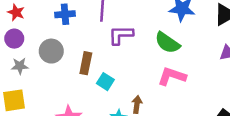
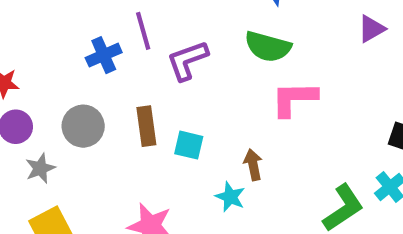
blue cross: (65, 14) -> (104, 55), moved

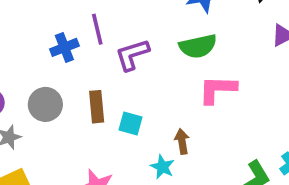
green semicircle: (268, 47) -> (198, 46), turned -30

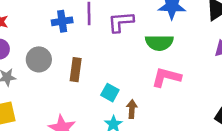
purple L-shape: (132, 55) -> (121, 22), moved
cyan square: (130, 123) -> (110, 93), moved

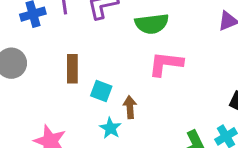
brown rectangle: (76, 70) -> (72, 69), moved

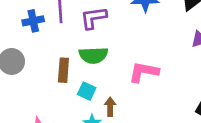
green semicircle: (152, 24) -> (93, 55), moved

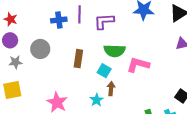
green semicircle: (93, 55) -> (115, 51), moved
cyan square: (87, 91) -> (104, 71), moved

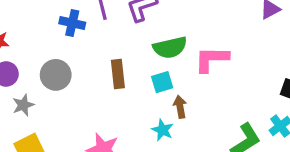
blue cross: (59, 20) -> (72, 23), turned 35
cyan square: (104, 71) -> (162, 82), turned -32

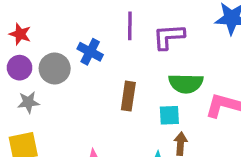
blue cross: (72, 23) -> (90, 52), moved
gray circle: (56, 75) -> (55, 68), moved

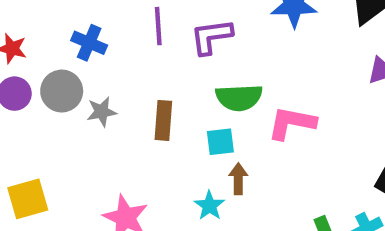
blue cross: (90, 52) -> (89, 43), moved
gray star: (28, 102) -> (102, 112), moved

